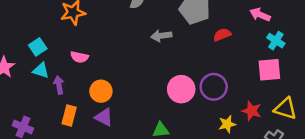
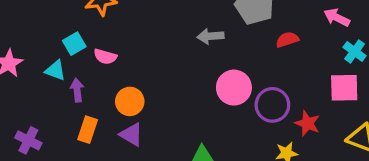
cyan square: (38, 47) -> (74, 44), moved
pink circle: (181, 89) -> (234, 88), moved
red star: (252, 111) -> (308, 123), moved

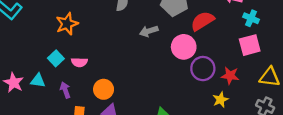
red semicircle: (287, 40) -> (202, 21), size x1.5
cyan triangle: (55, 70) -> (38, 81), moved
pink circle: (234, 88) -> (184, 47), moved

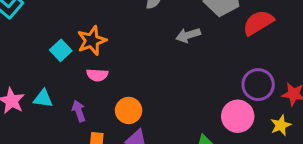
orange star: (67, 24) -> (92, 41), moved
pink circle: (184, 47) -> (238, 116), moved
cyan square: (56, 58) -> (61, 50), moved

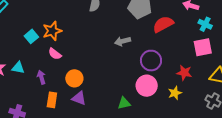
gray arrow: (188, 35) -> (123, 41), moved
pink semicircle: (97, 75) -> (55, 54), turned 32
purple circle: (258, 85) -> (151, 61), moved

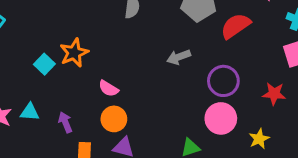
pink semicircle: (55, 54) -> (108, 88), moved
yellow star: (175, 93) -> (259, 139), moved

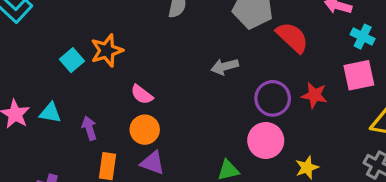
red semicircle: (236, 26) -> (292, 37), turned 72
red star: (274, 94) -> (314, 95), moved

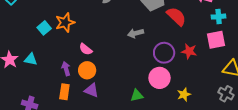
cyan cross: (363, 37) -> (219, 17), turned -32
purple arrow: (89, 128) -> (66, 69), moved

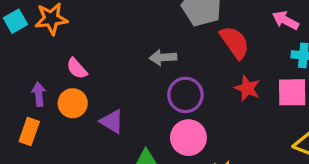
red star: (189, 51) -> (247, 88), moved
purple circle: (164, 53) -> (185, 95), moved
purple triangle: (91, 90) -> (112, 122), moved

